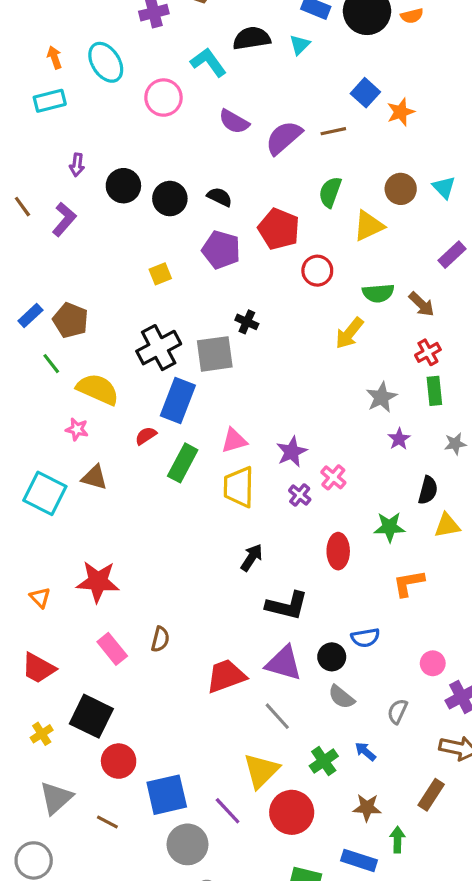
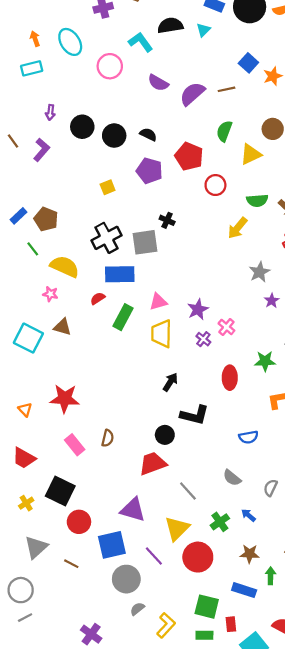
blue rectangle: (178, 400) -> (120, 274), turned 68
black circle: (332, 657) -> (165, 435), moved
purple triangle: (284, 663) -> (133, 510), moved

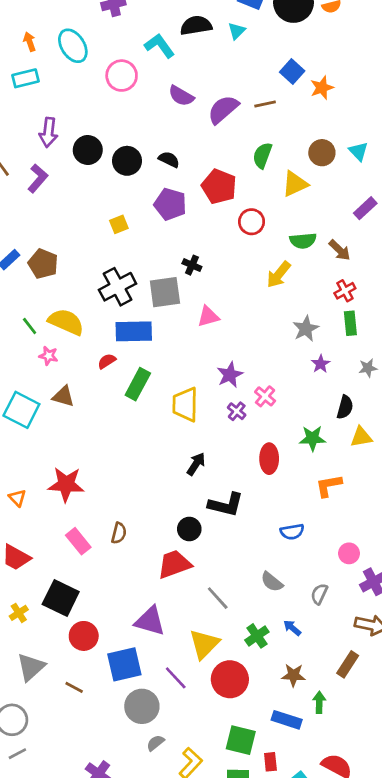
purple arrow: (50, 112) -> (48, 132), size x1.5
green line: (33, 249) -> (30, 326), moved
pink triangle: (158, 302) -> (208, 316), moved

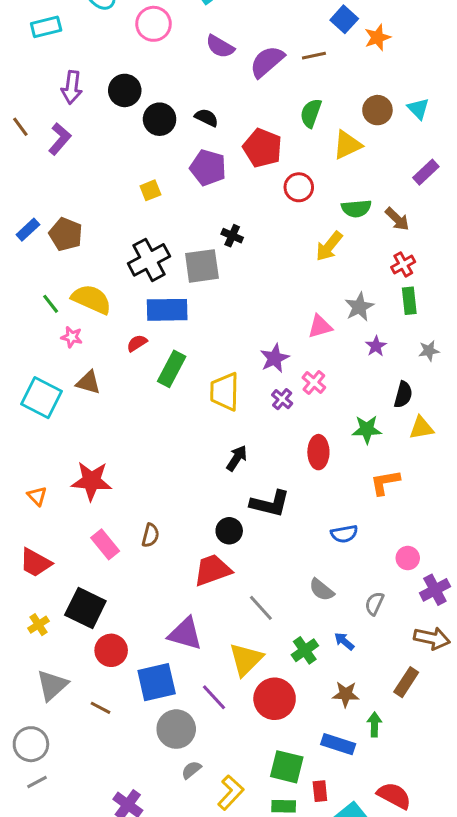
black circle: (88, 150) -> (125, 90), moved
pink triangle: (208, 316) -> (320, 326), moved

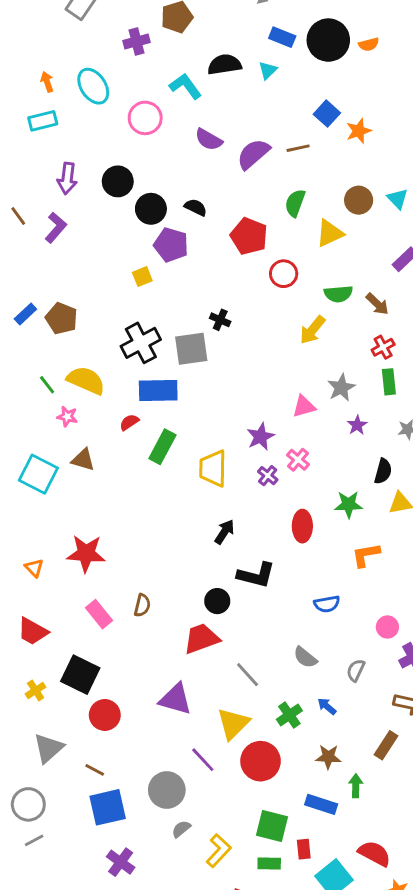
purple pentagon: (208, 168) -> (171, 245), moved
blue square: (157, 682) -> (108, 807), moved

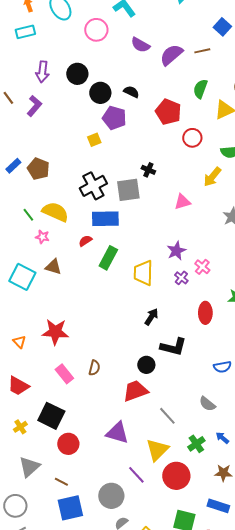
pink triangle: (304, 406) -> (182, 202), moved

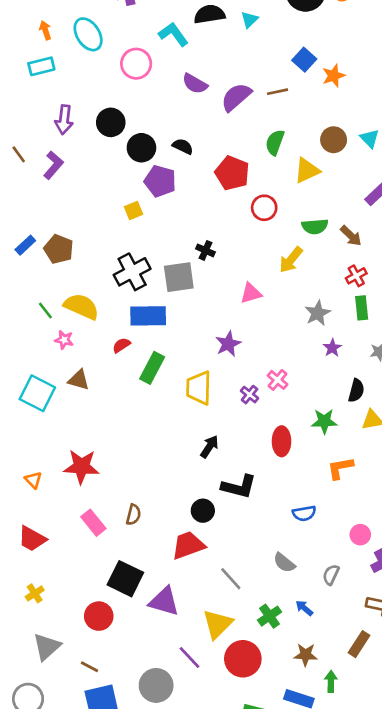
purple star: (176, 251) -> (228, 344), moved
black square: (51, 416) -> (125, 579), moved

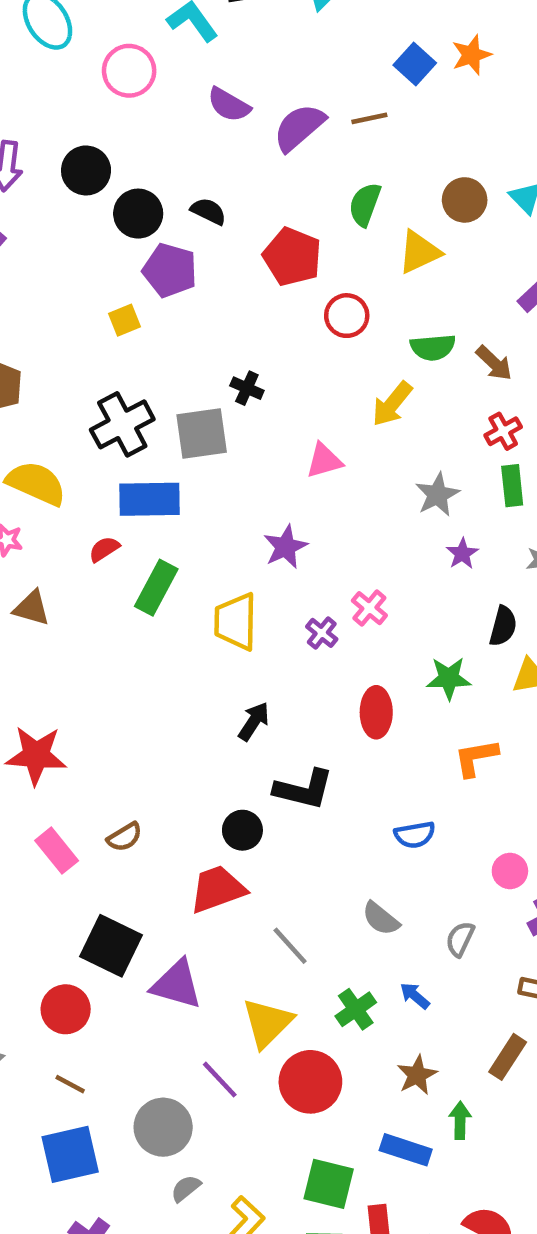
orange star: (334, 76) -> (471, 55), moved
brown semicircle: (133, 515) -> (125, 837), turned 45
brown star: (306, 655) -> (417, 1075), turned -30
brown line: (89, 667) -> (70, 1084), moved

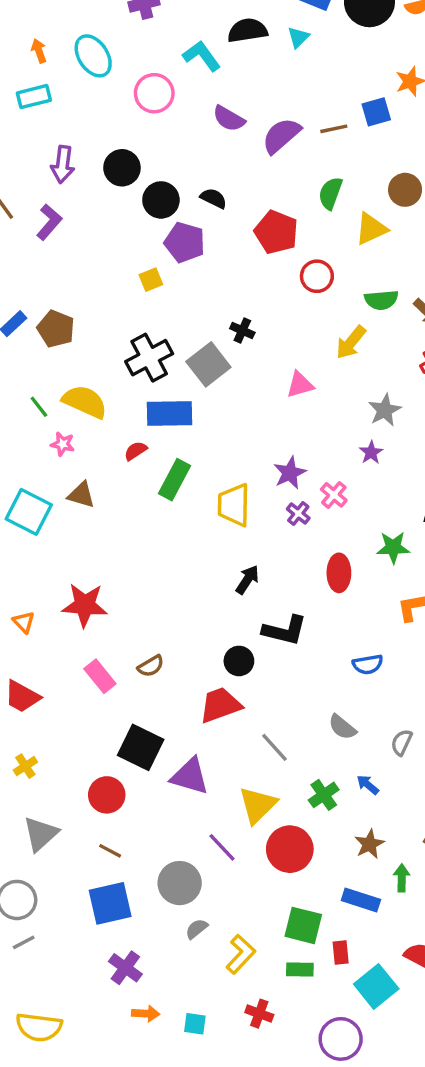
blue square: (415, 64) -> (376, 112), moved, turned 32
gray square: (202, 433) -> (208, 364), turned -30
purple star: (286, 547) -> (290, 473), moved
purple star: (462, 554) -> (371, 453), moved

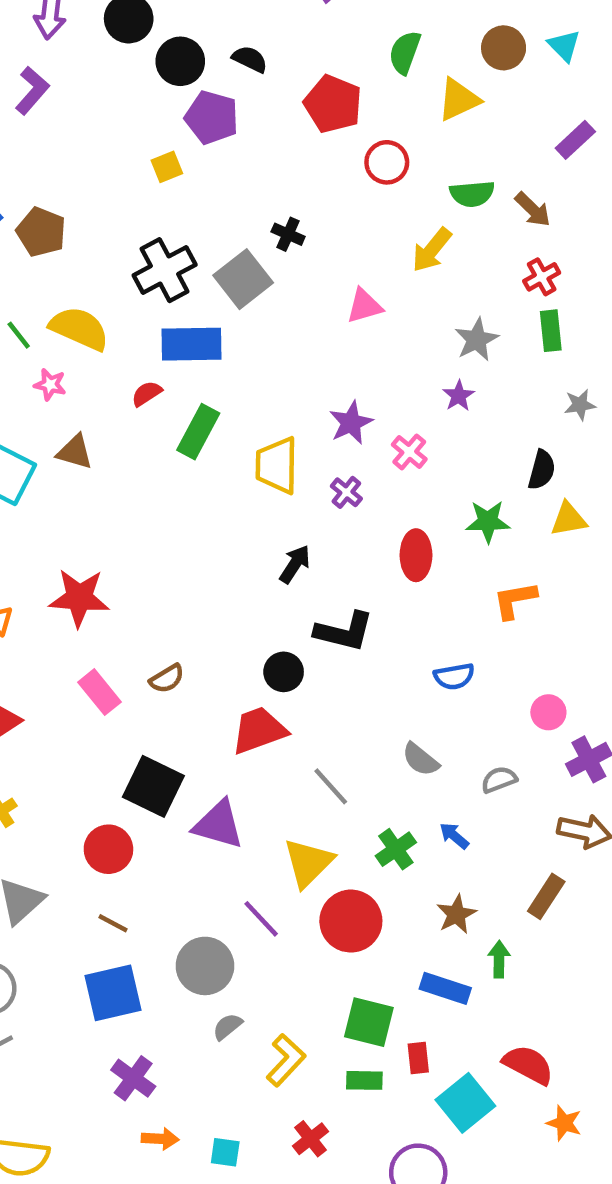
purple cross: (298, 514) -> (346, 492), moved
gray semicircle: (402, 742) -> (499, 780), turned 44
red cross: (259, 1014) -> (310, 1139), turned 32

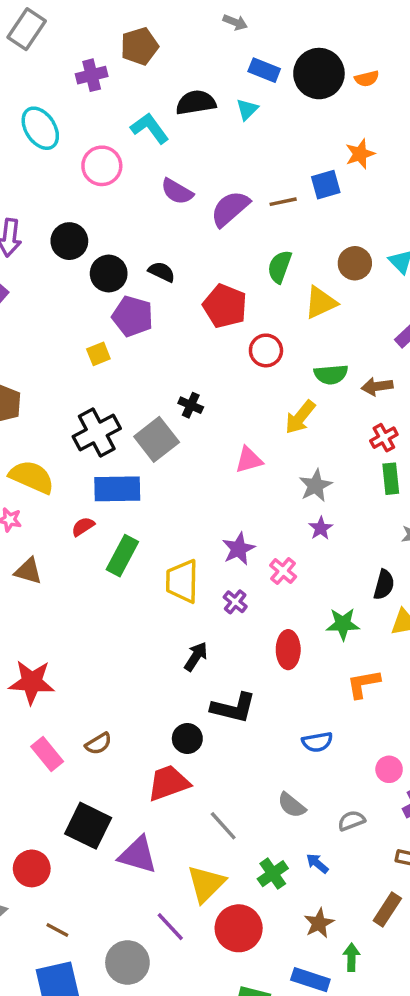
brown arrow: (533, 209) -> (377, 386), turned 128
gray star: (477, 340) -> (316, 486), moved
red circle: (108, 849) -> (32, 868), moved

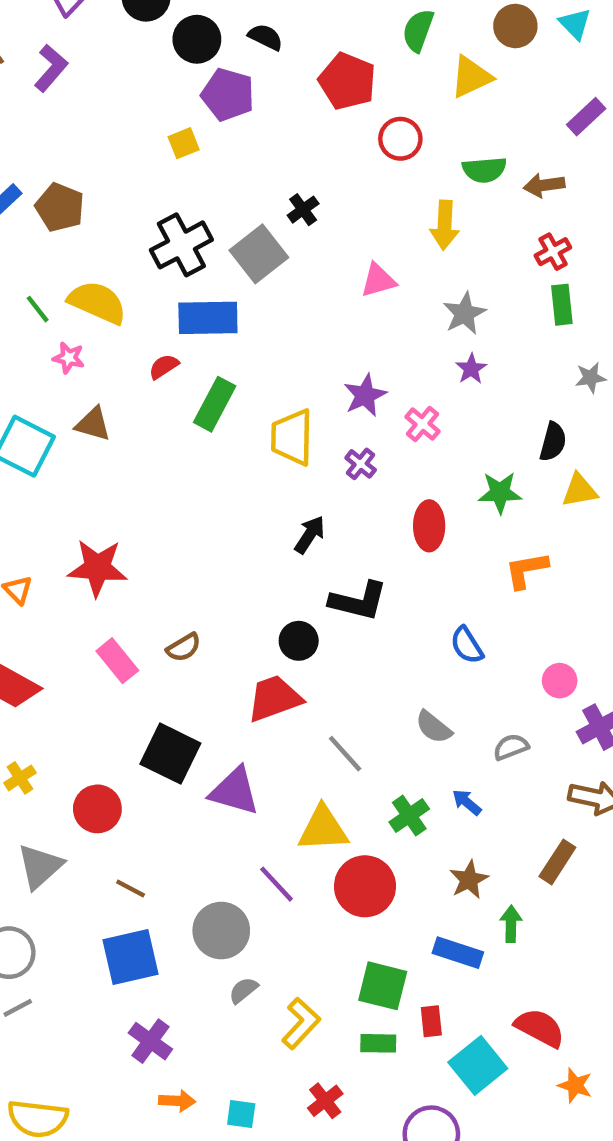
black cross: (191, 405) -> (303, 210), turned 30
yellow arrow: (300, 417) -> (445, 225), turned -36
blue semicircle: (317, 742) -> (467, 645), turned 68
yellow triangle: (206, 884) -> (323, 829), turned 42

